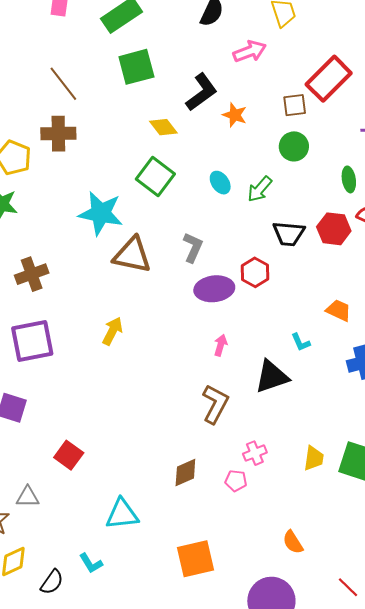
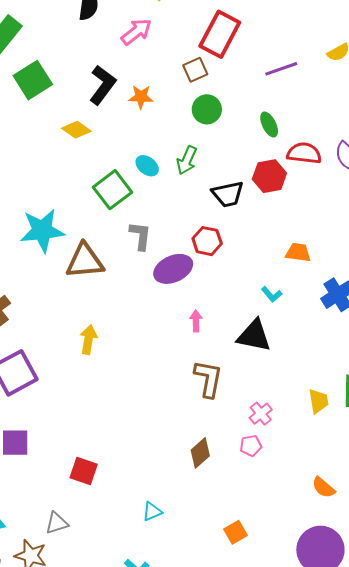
green square: (155, 176) -> (113, 190), moved, turned 33
black triangle: (272, 377) -> (254, 336), turned 48
cyan triangle: (122, 514) -> (152, 511), size x0.6
orange square: (196, 559) -> (236, 532), size x0.6

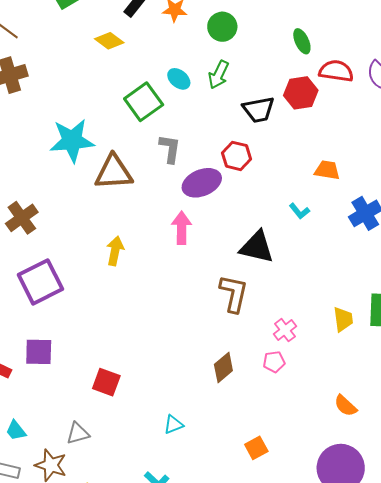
green circle: (207, 109) -> (222, 27), moved
pink arrow: (196, 321) -> (182, 228), moved, size x1.5
black triangle: (254, 336) -> (257, 247), moved

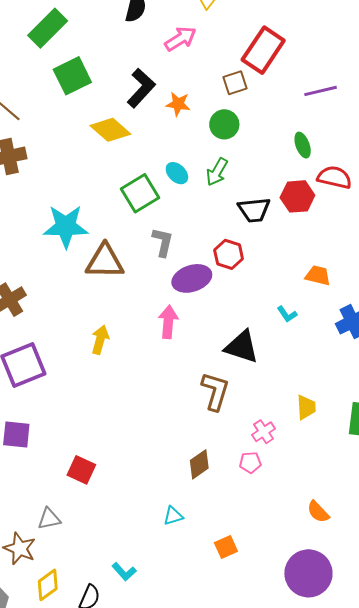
yellow diamond: (109, 41) -> (110, 130), size x1.4
yellow trapezoid: (343, 319) -> (306, 407), moved
cyan triangle: (174, 425) -> (173, 516), moved

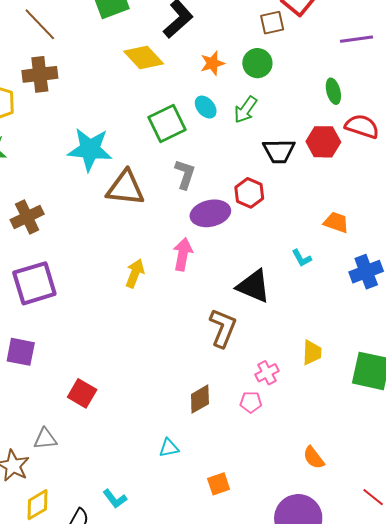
orange star: (178, 104) -> (212, 63), moved, turned -30
yellow arrow: (100, 340) -> (135, 273), moved

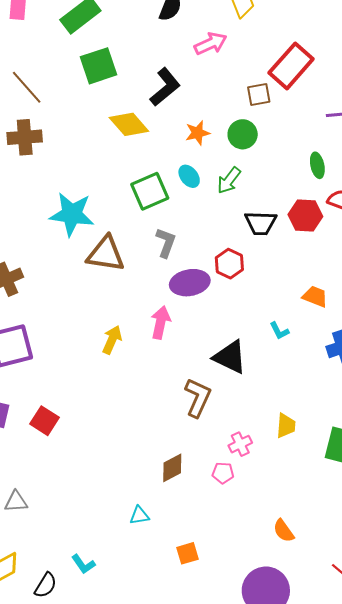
red square: (82, 393) -> (44, 421), moved

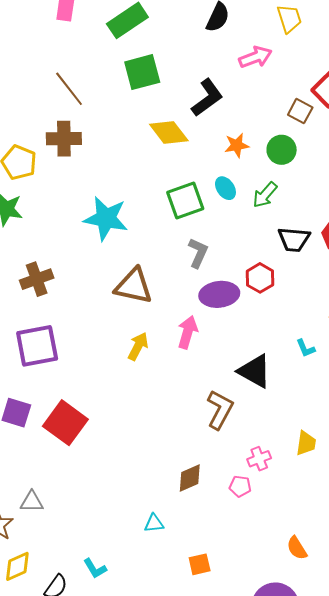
brown square: (259, 94) -> (300, 111), turned 35
brown triangle: (106, 254) -> (134, 286), moved
red square: (44, 421) -> (65, 423), size x1.5

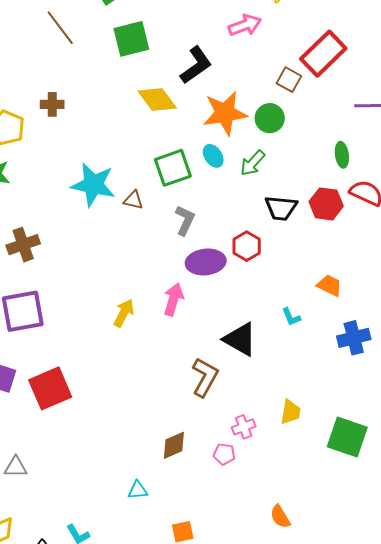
brown line: (69, 89) -> (60, 28), moved
brown cross: (64, 139) -> (52, 104), size x0.7
orange star: (237, 145) -> (225, 113), size x1.8
brown triangle: (134, 286) -> (133, 200), moved, size x0.5
red square: (65, 423) -> (50, 388), turned 30

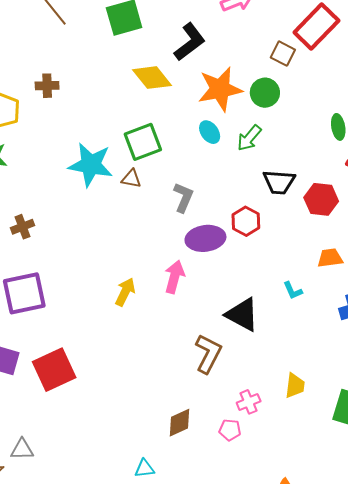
green square: (173, 168) -> (143, 142), moved
red hexagon: (326, 204) -> (321, 199), moved
brown cross: (23, 245) -> (22, 227), size x0.7
orange trapezoid: (330, 285) -> (330, 258), turned -32

